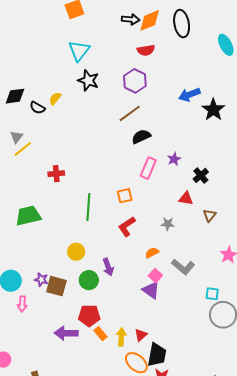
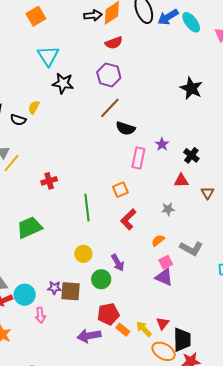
blue arrow: (189, 95) -> (168, 17), moved
black semicircle: (141, 137) -> (125, 128), turned -126
pink square: (155, 276) -> (166, 262), turned 32
yellow arrow: (121, 337) -> (144, 329), turned -36

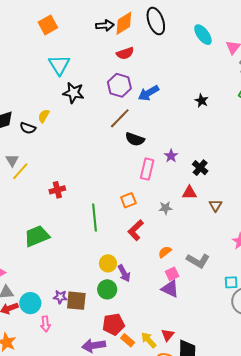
blue arrow: (168, 17) -> (148, 93), moved
black star: (191, 88) -> (202, 101), size x0.6
gray star: (168, 209) -> (165, 208), moved
yellow circle: (83, 254) -> (108, 263), moved

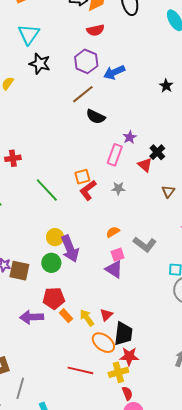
pink rectangle: (147, 169) -> (115, 155), moved
red triangle: (189, 193) -> (145, 165), moved, turned 35
green line: (95, 218) -> (47, 190), turned -44
red L-shape: (136, 230) -> (88, 190), moved
purple arrow: (124, 273) -> (70, 249), size x1.5

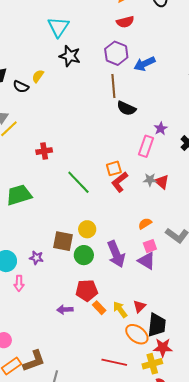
brown line: (83, 94) -> (113, 86), turned -55
red triangle: (145, 165) -> (162, 182), moved
purple arrow: (70, 249) -> (116, 254), moved
brown square: (19, 271) -> (63, 241), moved
purple arrow: (32, 317) -> (65, 310), size x0.7

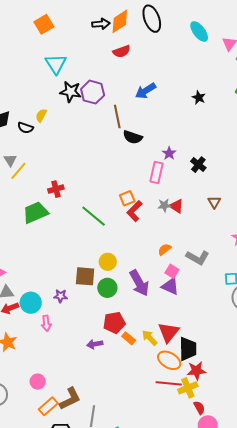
purple hexagon: (116, 53) -> (93, 92), moved
green trapezoid: (19, 195) -> (35, 213), moved
pink square: (150, 246) -> (172, 271), turned -32
red triangle: (139, 306) -> (168, 332), size x1.6
red line: (114, 362) -> (169, 383), moved

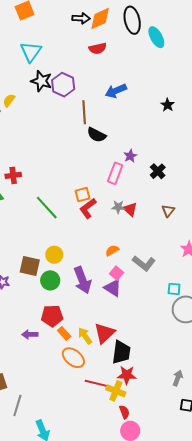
cyan ellipse: (199, 31) -> (156, 37), moved
orange ellipse: (169, 360) -> (73, 358), moved
yellow cross: (188, 388) -> (116, 391), turned 36

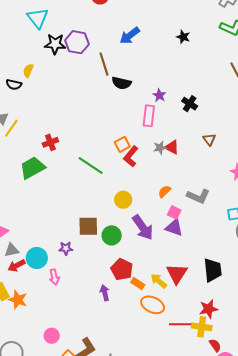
yellow circle: (54, 255) -> (123, 200), moved
red pentagon: (52, 316) -> (122, 269), turned -30
purple arrow: (30, 334) -> (105, 293), turned 91
black trapezoid: (121, 352) -> (213, 270), moved

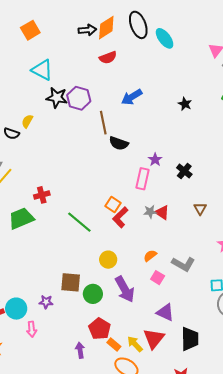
cyan triangle: (38, 18) -> (42, 70), turned -30
orange square: (122, 144) -> (113, 204), turned -35
purple triangle: (174, 228) -> (165, 312), moved

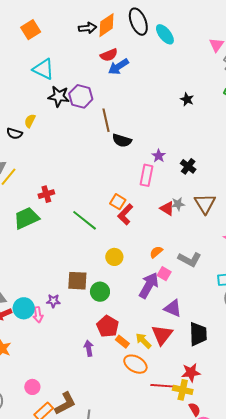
blue arrow: (132, 97) -> (118, 67), moved
brown triangle: (200, 209) -> (205, 204), size x1.6
gray star: (150, 212) -> (178, 204), moved
purple arrow: (125, 289) -> (149, 285), moved, turned -120
pink arrow: (32, 329) -> (38, 315), moved

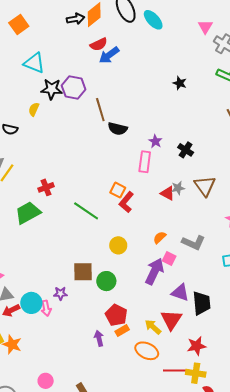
yellow semicircle: (30, 121) -> (34, 109), moved
black trapezoid: (198, 334) -> (202, 303), moved
orange rectangle: (122, 342) -> (122, 331), moved, turned -64
red star: (191, 372) -> (197, 346), moved

